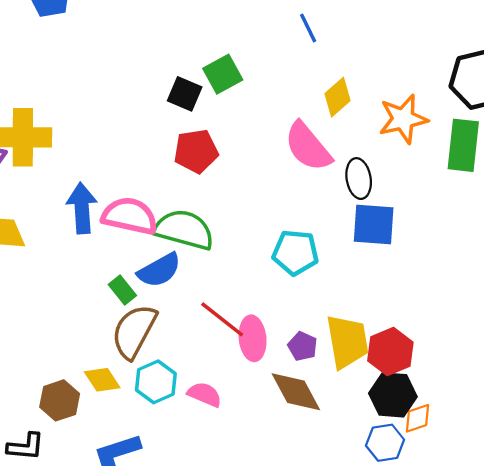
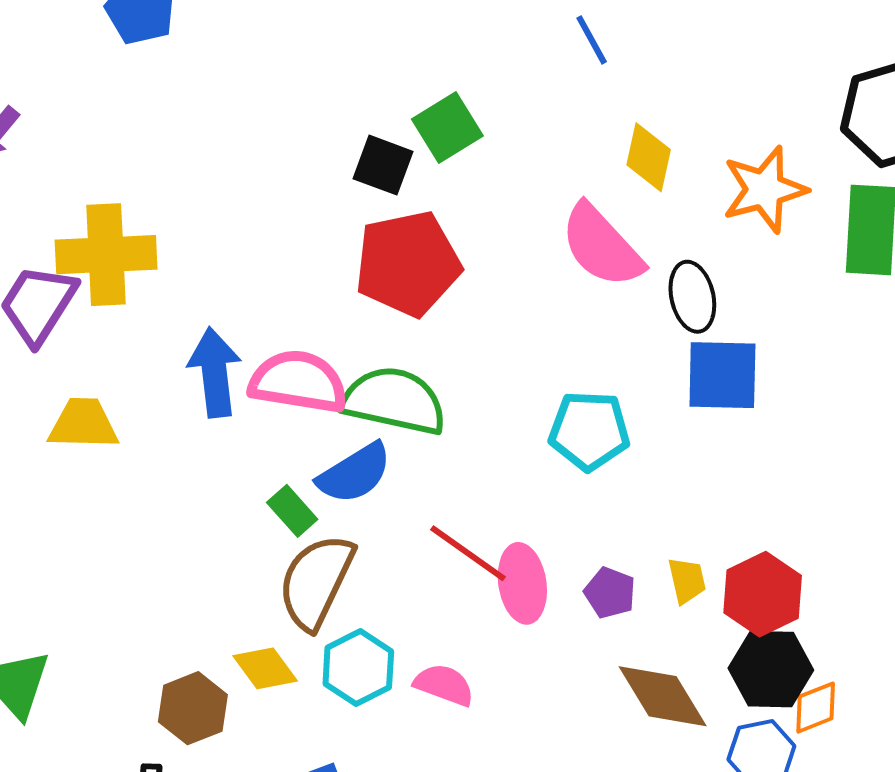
yellow diamond: (338, 97) -> (649, 157), turned -33
red pentagon: (196, 151) -> (408, 264), size x1.4
yellow trapezoid: (347, 341) -> (687, 580), size x0.5
brown diamond: (296, 392) -> (663, 696), moved

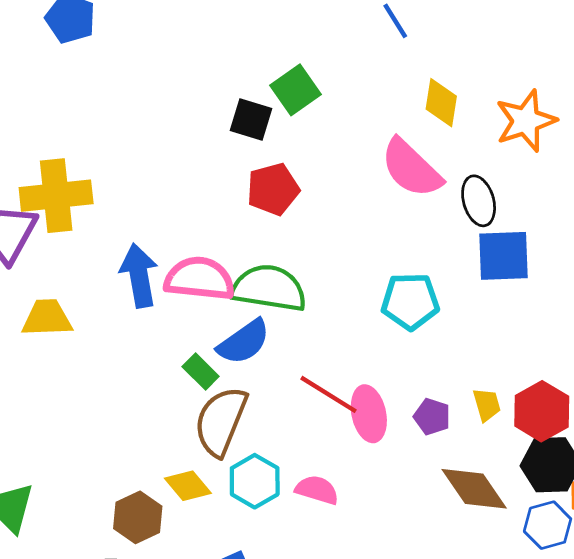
red pentagon: (408, 264) -> (273, 189), size x0.7

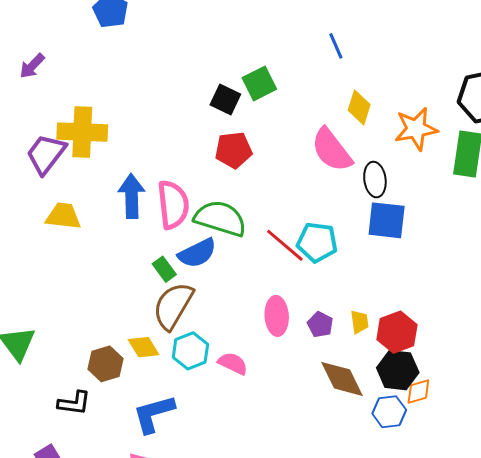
pink semicircle: (199, 279) -> (173, 205), turned 69
red line: (328, 394) -> (285, 245), moved

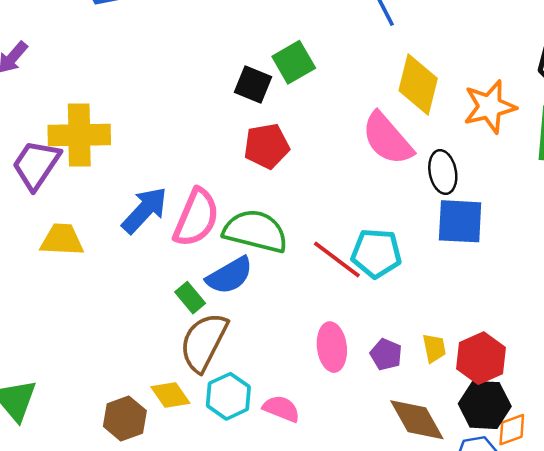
yellow diamond: (359, 107) -> (418, 84), size x1.4
blue arrow: (132, 196) -> (145, 210), turned 48
pink semicircle: (173, 205) -> (196, 218), turned 33

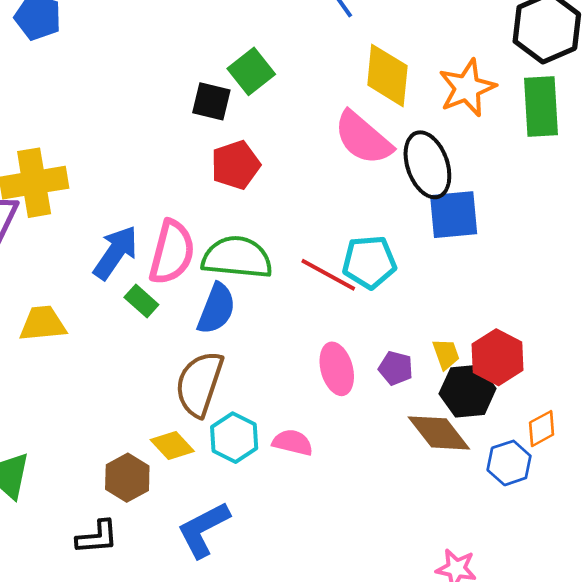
black ellipse: (443, 172) -> (427, 165), size x1.4
yellow trapezoid: (62, 240) -> (43, 324), moved
blue semicircle: (230, 276) -> (216, 309), turned -30
green rectangle: (190, 298) -> (141, 301), moved
black hexagon: (485, 405) -> (468, 391), moved

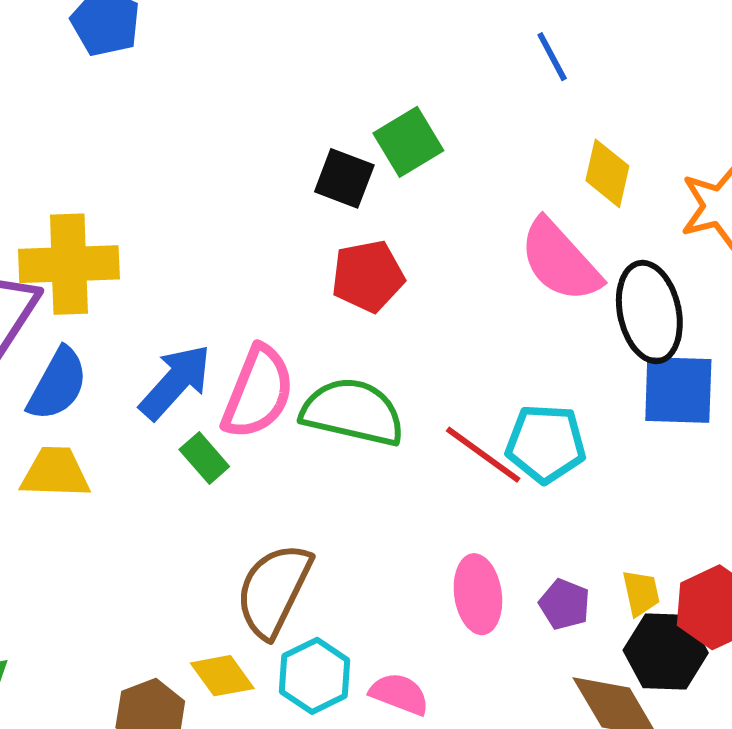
yellow diamond: (387, 75) -> (607, 173), size x0.7
blue semicircle: (216, 309) -> (58, 384), moved

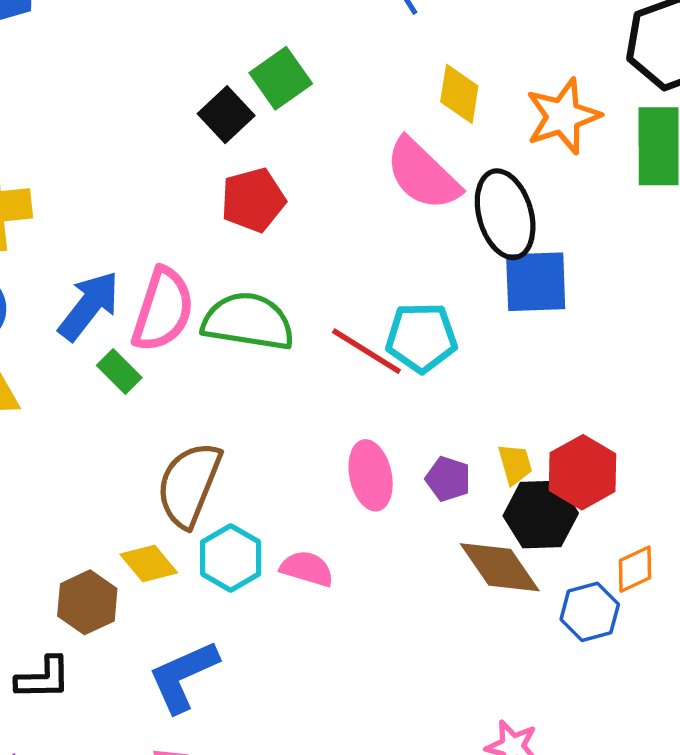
black square: (344, 178) -> (226, 115), turned 30

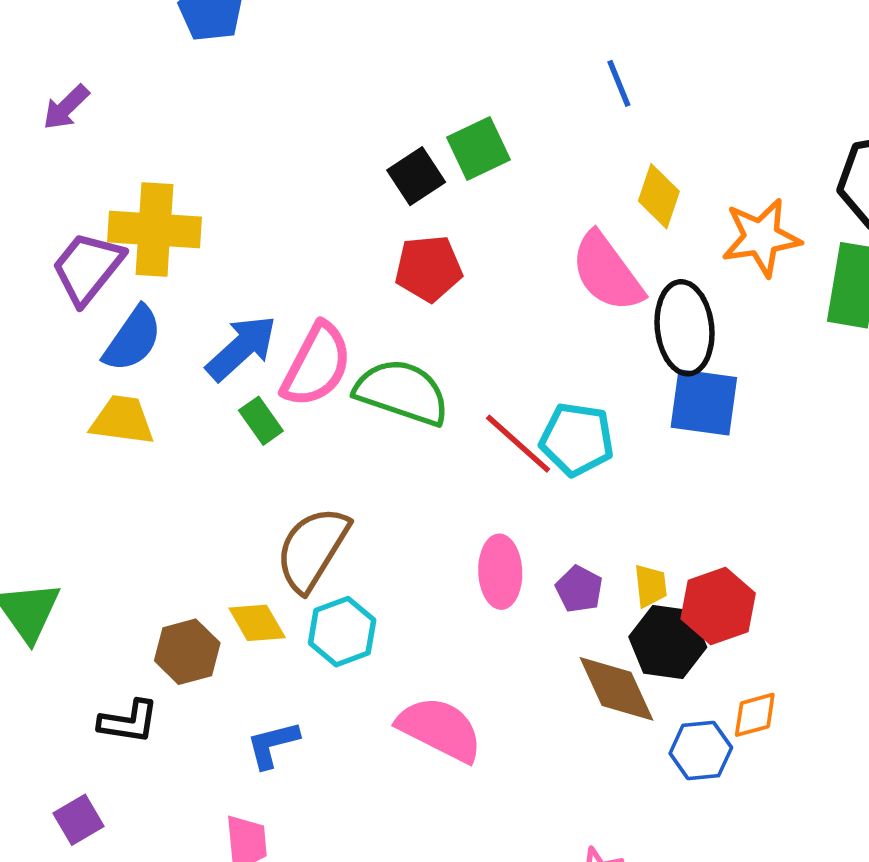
pink semicircle: (307, 569) -> (440, 729), moved, size x1.6
blue L-shape: (183, 676) -> (273, 745), size x0.7

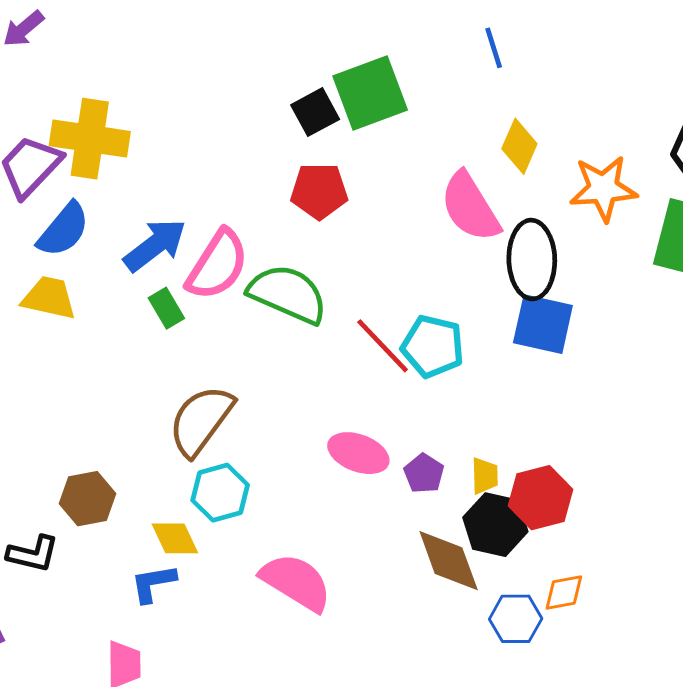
green square: (479, 148) -> (370, 93), size x1.4
pink ellipse: (500, 572) -> (358, 453), turned -72
yellow diamond: (257, 623) -> (175, 538), moved

